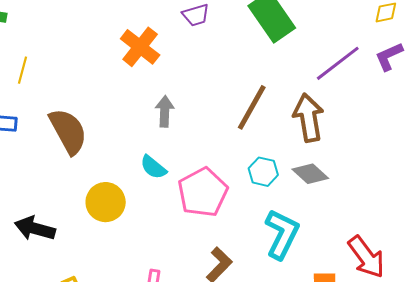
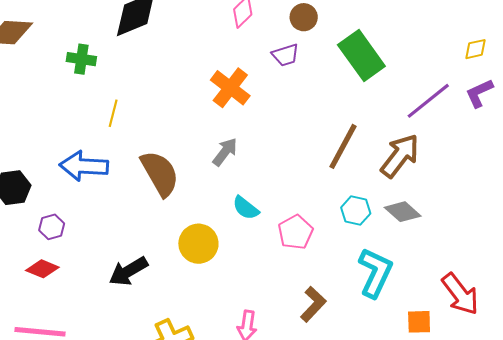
gray arrow: (165, 111) -> (225, 152), moved, turned 36
brown arrow: (309, 118) -> (400, 156), turned 48
pink pentagon: (203, 192) -> (296, 232), size x0.7
black arrow: (35, 228) -> (128, 271), turned -45

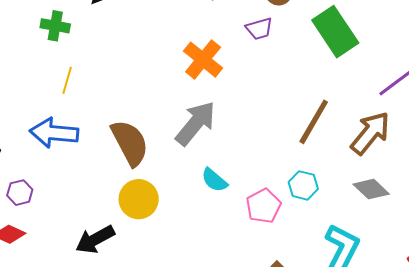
yellow line: (113, 113) -> (67, 80), moved
gray arrow: (225, 152) -> (196, 123), size x1.6
cyan hexagon: (356, 210) -> (303, 185), moved
yellow circle: (198, 244) -> (139, 199), moved

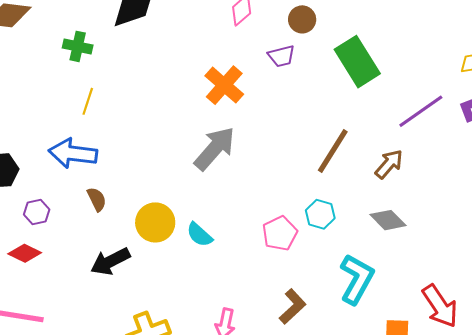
brown arrow: (370, 133) -> (389, 164), size x0.7
brown semicircle: (130, 143) -> (97, 199), moved, size x0.5
cyan semicircle: (214, 180) -> (199, 235), moved

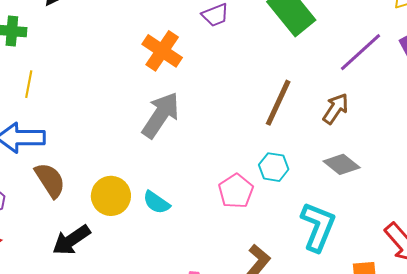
brown semicircle: (97, 199) -> (50, 180), size x1.5

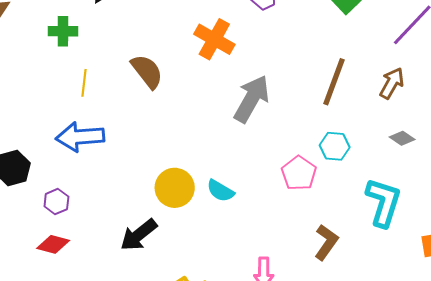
gray arrow: (161, 115) -> (252, 99), moved
gray diamond: (342, 164) -> (402, 138), size x0.7
brown semicircle: (50, 180) -> (147, 71), moved

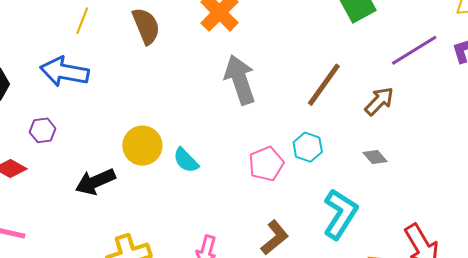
gray arrow: (252, 99) -> (240, 80), turned -63
purple hexagon: (56, 202) -> (43, 130), moved

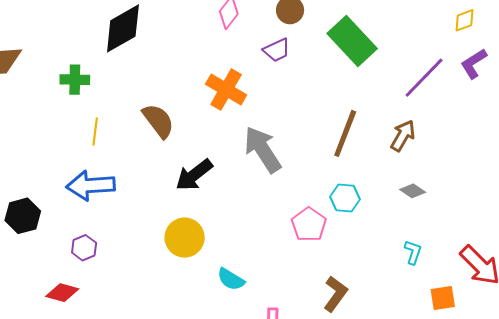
cyan semicircle: (186, 160) -> (231, 279), moved
black arrow: (95, 182) -> (194, 175), moved
cyan L-shape: (340, 214) -> (413, 252), moved, size x0.5

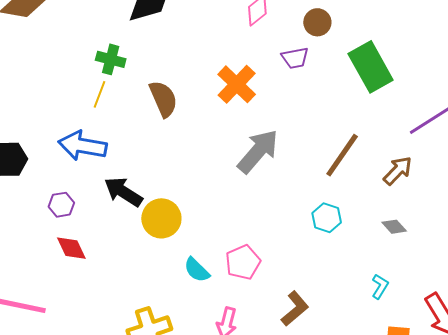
green cross: (75, 80) -> (111, 59), moved
gray arrow: (263, 150) -> (258, 151), turned 60
black arrow: (194, 175) -> (123, 192), moved, turned 57
pink pentagon: (309, 225) -> (243, 262), moved
red diamond: (62, 293) -> (71, 248), moved, turned 36

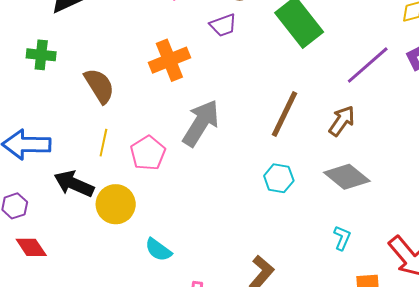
orange cross: (237, 84) -> (169, 60), turned 33
yellow line: (100, 94) -> (103, 143), moved
gray diamond: (394, 227) -> (347, 177), size x1.8
pink pentagon: (243, 262) -> (148, 153), moved

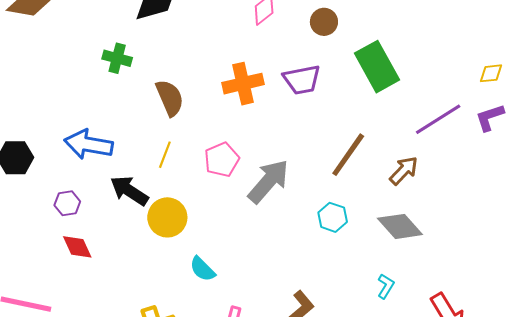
purple trapezoid: (223, 25) -> (302, 80), moved, size x1.4
gray arrow: (201, 123) -> (268, 181), moved
pink pentagon: (148, 153) -> (222, 160), moved

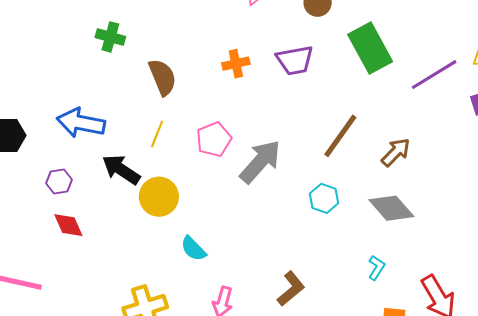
orange cross: (243, 84) -> (236, 64), size x0.7
purple line: (438, 119) -> (434, 75), moved

